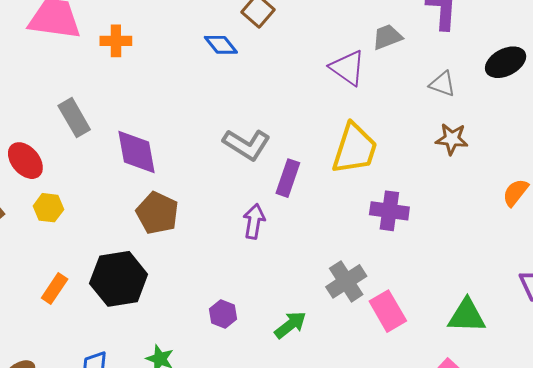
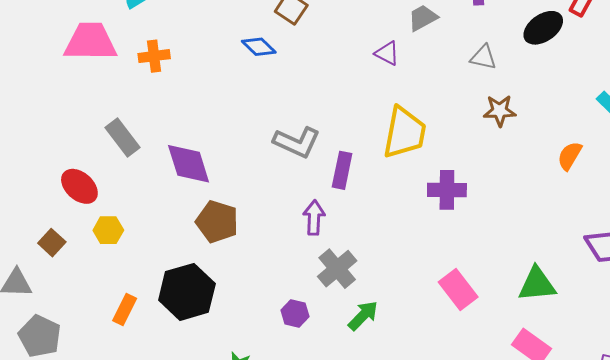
purple triangle: (347, 68) -> (387, 53), size x0.7
gray cross: (346, 281) -> (337, 269), moved

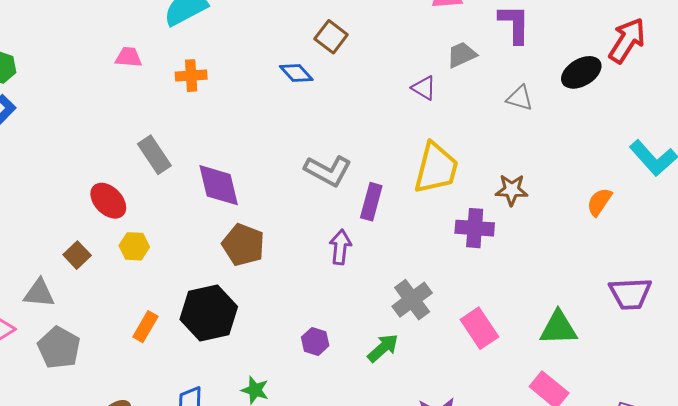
pink trapezoid: (90, 42) -> (129, 57), size x0.5
brown star: (500, 111) -> (512, 190), moved
gray cross: (337, 269) -> (412, 300), moved

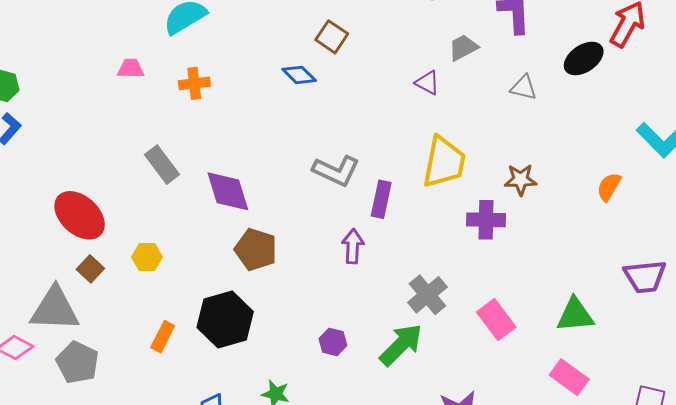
red ellipse: (108, 201) -> (80, 215), moved, size x1.4
gray triangle: (39, 293) -> (55, 309), size x1.6
green arrow: (383, 348) -> (401, 345), size x1.4

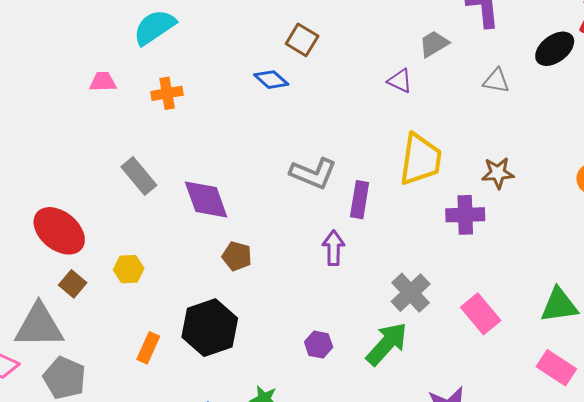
brown pentagon: (256, 249) -> (237, 256), size x0.7

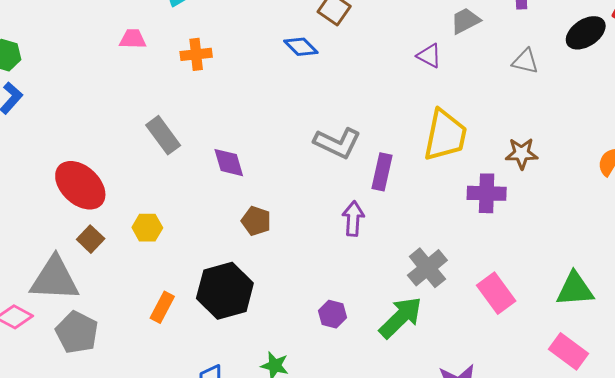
purple diamond: (206, 199) -> (229, 163), size x0.7

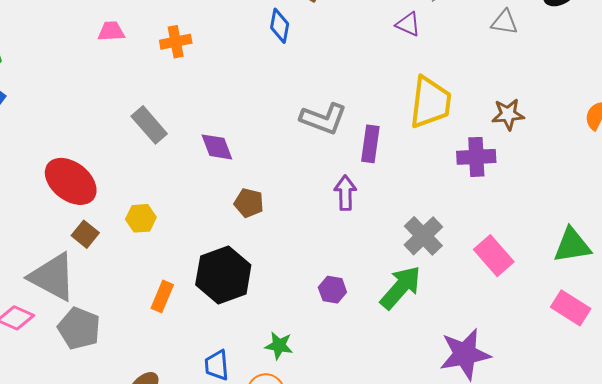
blue diamond: (301, 47) -> (280, 26), turned 60
gray triangle: (55, 279) -> (53, 277), turned 30

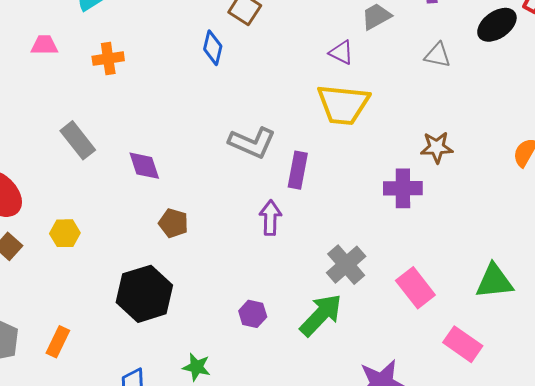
yellow trapezoid: (430, 102) -> (343, 104), moved, turned 86
orange rectangle: (162, 296) -> (58, 342), moved
pink rectangle: (571, 308) -> (463, 344), moved

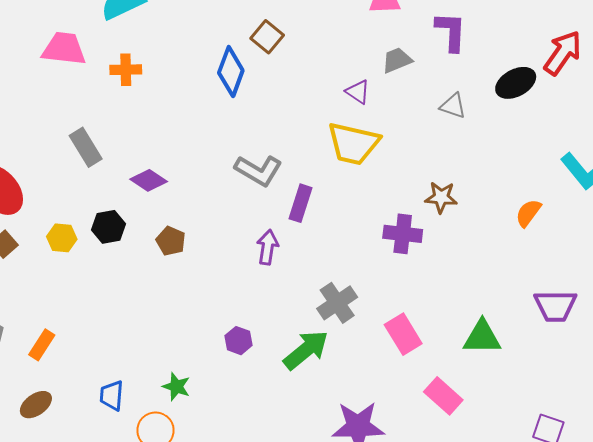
pink trapezoid: (44, 45) -> (64, 49), size x1.6
blue diamond: (213, 48) -> (231, 71), size x1.4
purple diamond: (144, 166) -> (149, 180), turned -45
black hexagon: (144, 294) -> (109, 227), moved, size x0.6

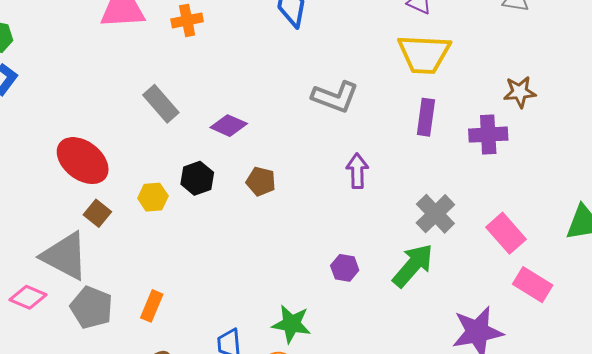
purple rectangle: (300, 203) -> (426, 117), moved
green star: (176, 387) -> (291, 324), size x1.4
pink rectangle: (443, 396) -> (533, 285), moved

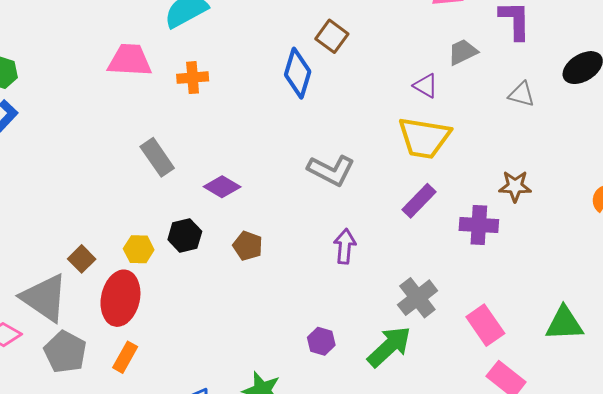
purple rectangle: (426, 117) -> (419, 201), turned 30
red ellipse: (83, 161) -> (120, 298), moved, turned 58

